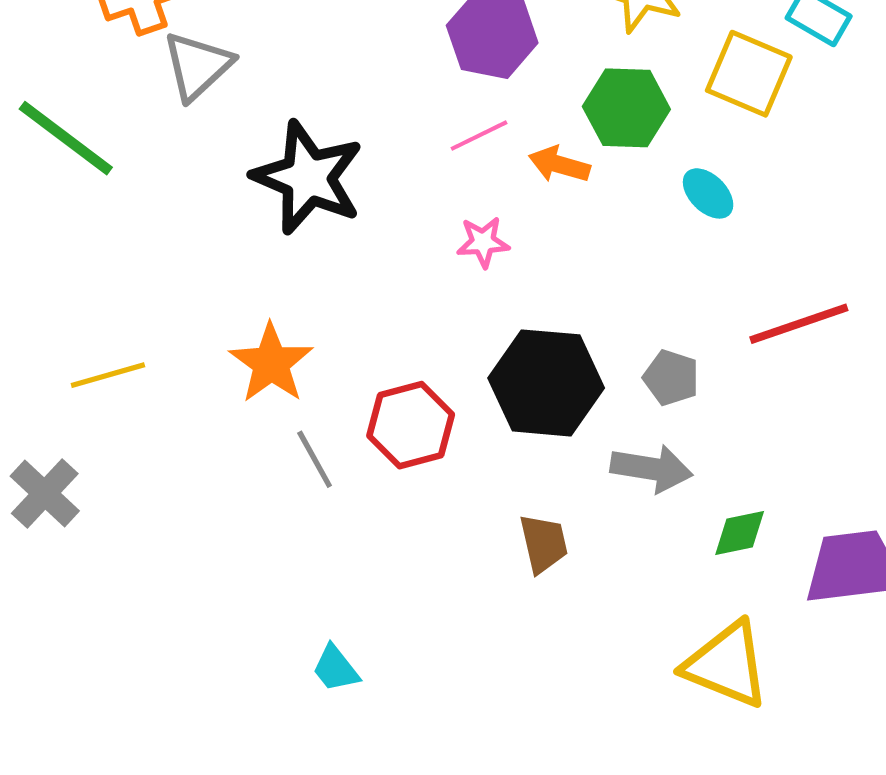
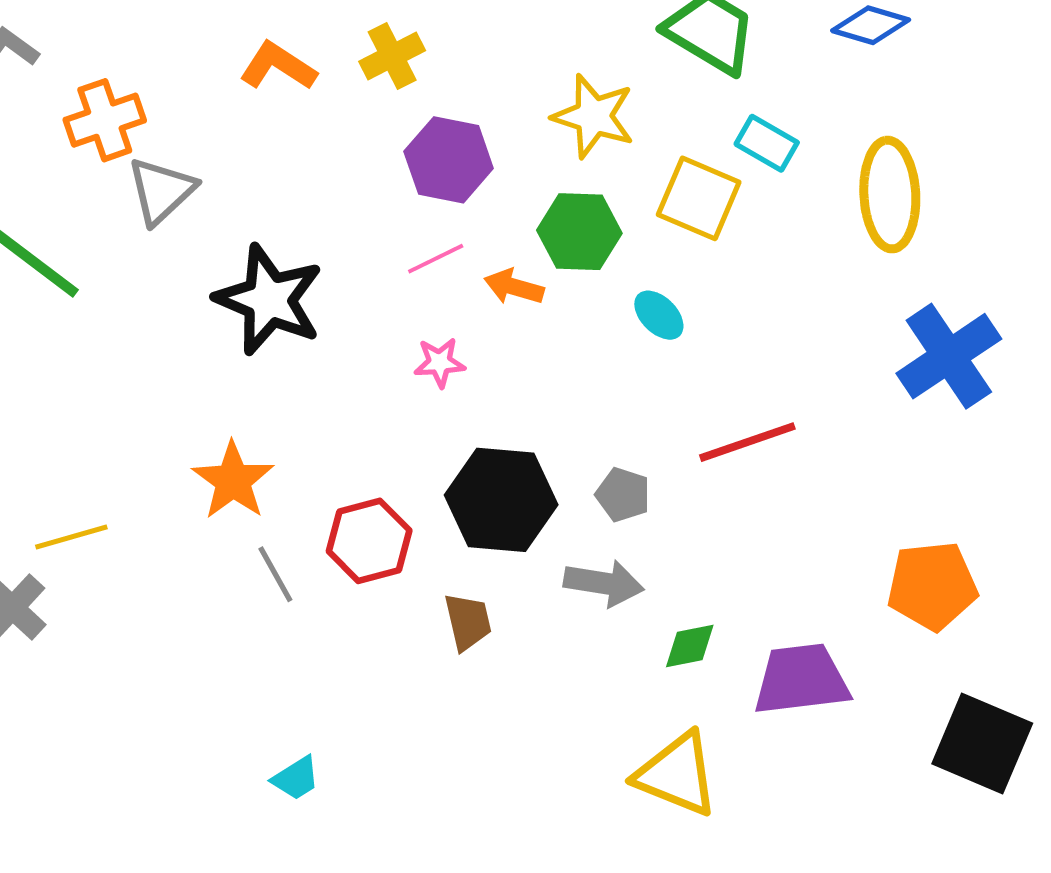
yellow line: (108, 375) -> (71, 537), moved
brown trapezoid: (544, 544) -> (468, 622), moved
cyan trapezoid: (336, 669) -> (296, 778), turned -84

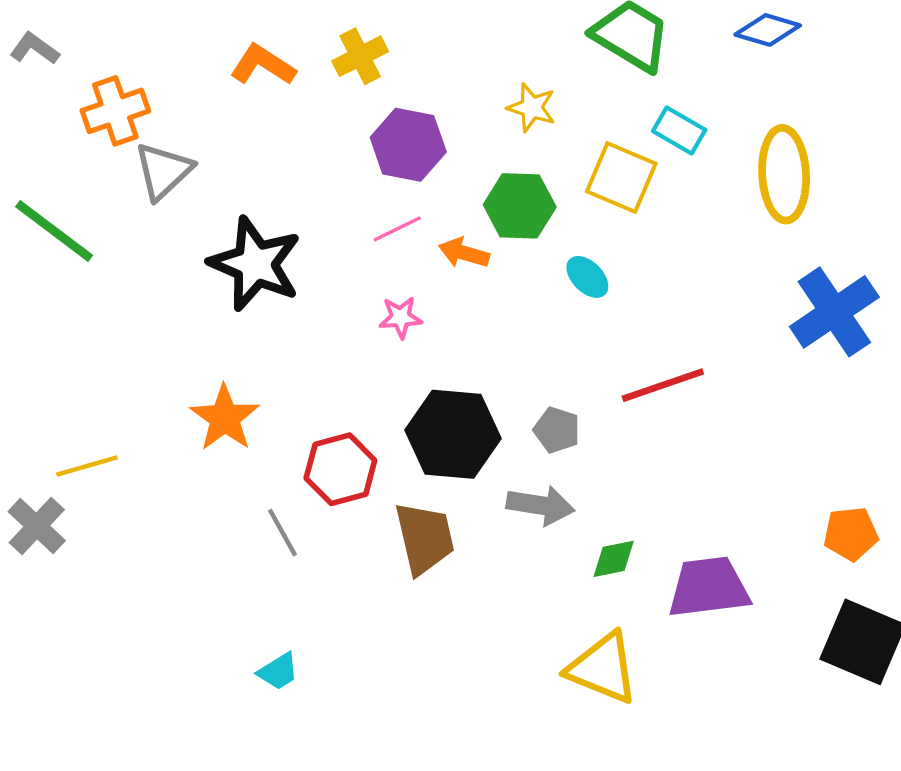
yellow star: (593, 116) -> (532, 108), size x0.7
gray line: (275, 574) -> (283, 533), moved
orange pentagon: (932, 586) -> (851, 534), moved, size x0.7
brown trapezoid: (468, 622) -> (425, 538), size x1.5

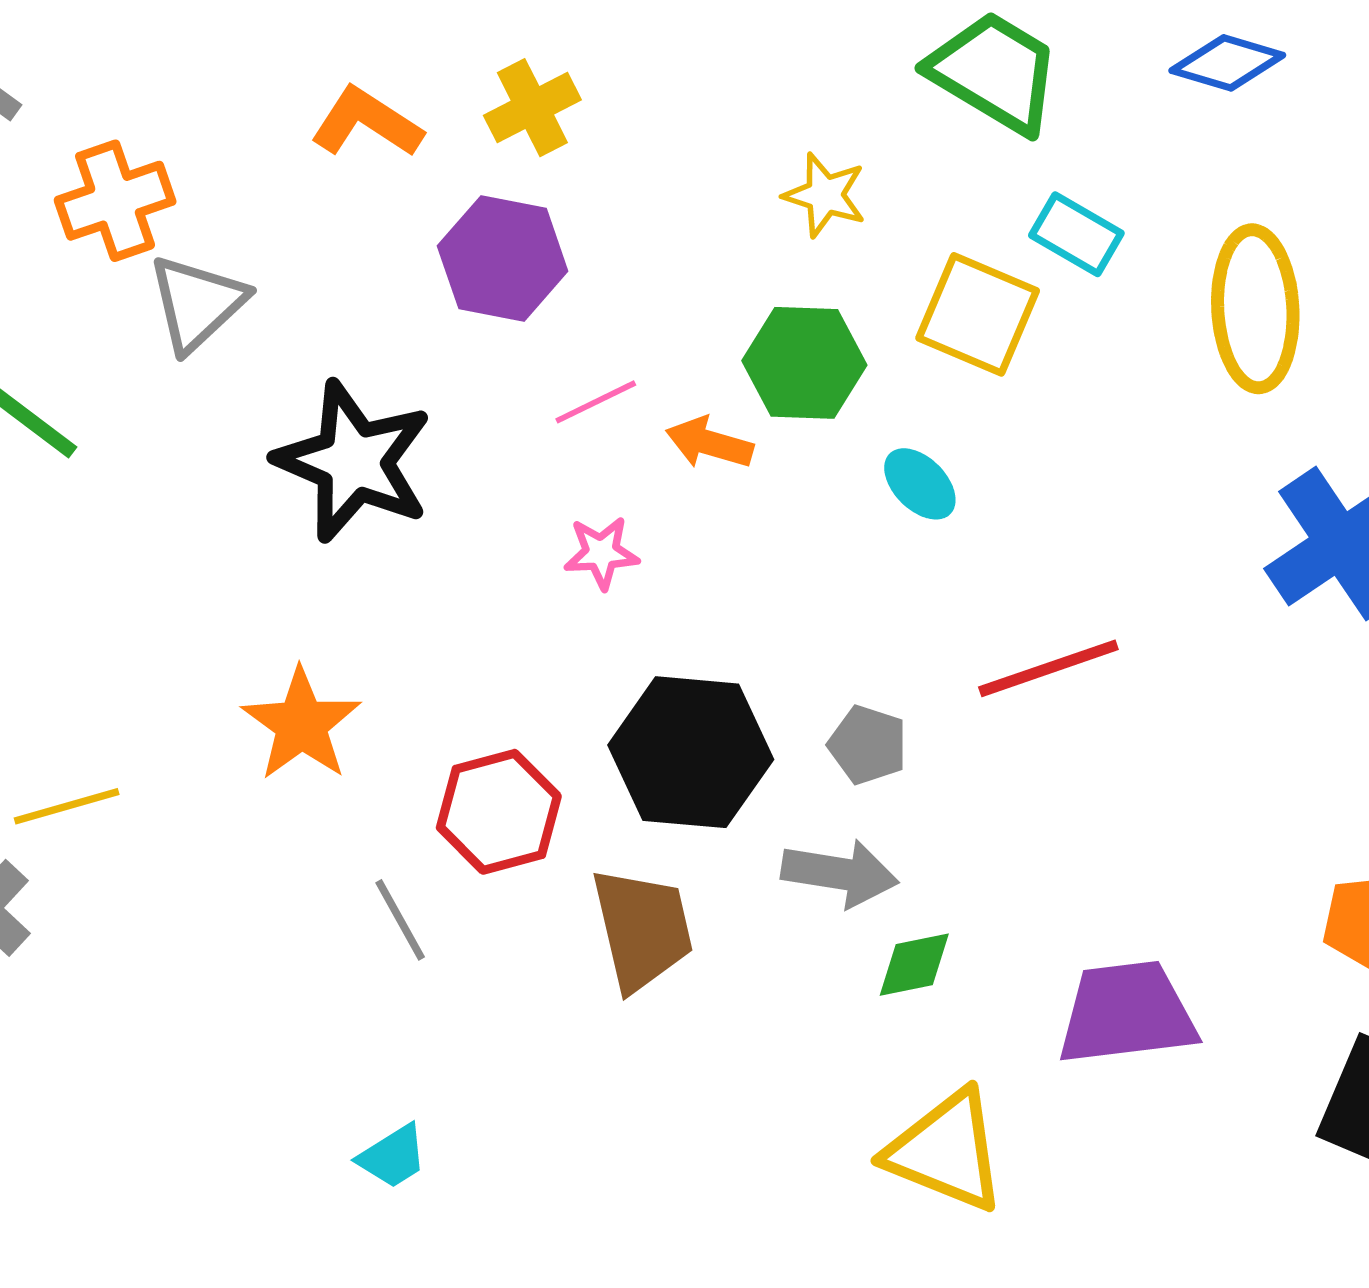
purple hexagon: (408, 145) -> (503, 258), moved
green diamond: (614, 559) -> (914, 965), moved

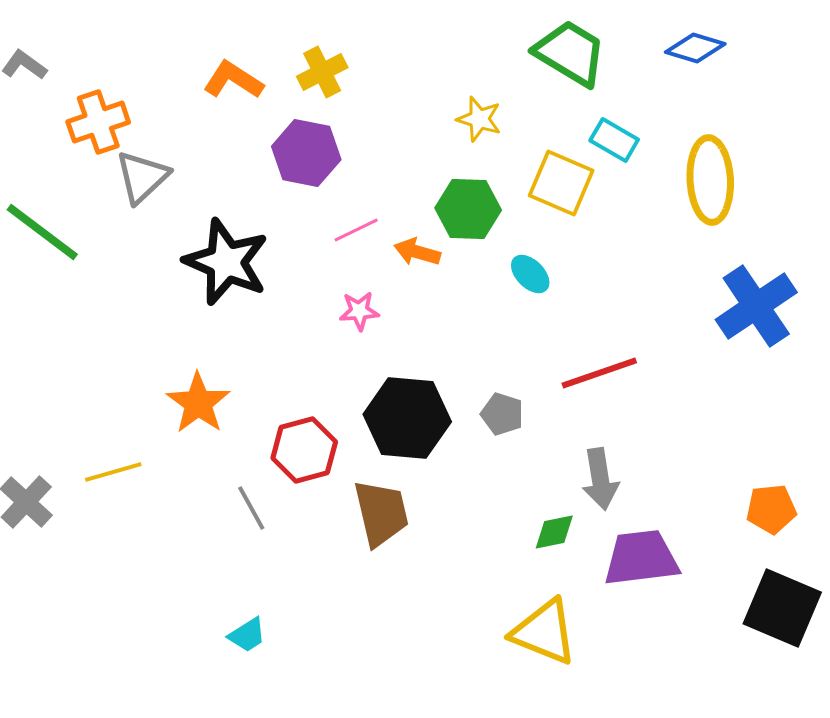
yellow line: (67, 806) -> (113, 472), moved
gray arrow: (840, 873) -> (600, 479), moved, turned 72
green diamond: (914, 965) -> (554, 532), moved

